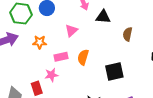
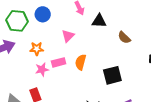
brown semicircle: (128, 34) -> (124, 38), turned -56
pink star: (51, 75) -> (42, 69), moved

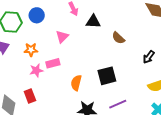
orange semicircle: (81, 62) -> (76, 83), moved

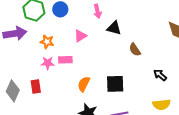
black arrow: (149, 57) -> (160, 75), turned 80

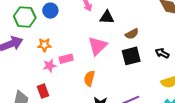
pink triangle: (80, 36) -> (98, 46), moved, size x1.5
brown semicircle: (135, 50) -> (132, 34), turned -72
black square: (115, 84) -> (131, 56), moved

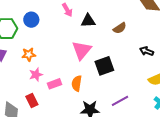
brown semicircle: (132, 34) -> (120, 28), moved
black square: (131, 56) -> (104, 66), moved
pink rectangle: (66, 59) -> (55, 84), moved

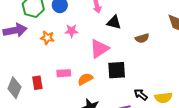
black arrow: (147, 51) -> (141, 95), moved
pink star: (36, 75) -> (71, 31), moved
orange semicircle: (77, 83) -> (85, 79), turned 35

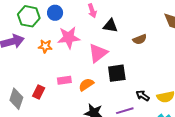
pink star: (71, 31) -> (69, 38), size x1.6
red rectangle: (37, 83) -> (39, 92), turned 40

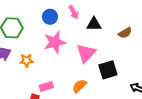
blue circle: (55, 13) -> (50, 17), moved
orange star: (45, 46) -> (26, 60), moved
pink rectangle: (64, 80) -> (46, 87), moved

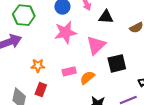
orange star: (26, 60) -> (38, 66), moved
pink rectangle: (46, 87) -> (69, 71), moved

